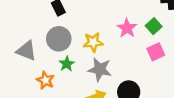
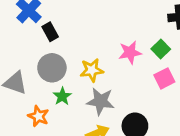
pink star: (127, 28) -> (130, 52), turned 30

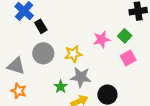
green star: (62, 96) -> (61, 87), moved
orange star: (38, 116) -> (19, 91), moved

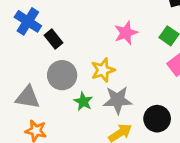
pink star: (102, 39) -> (126, 33), moved
green star: (61, 87) -> (83, 102), moved

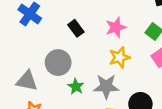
black rectangle: (54, 39) -> (76, 28), moved
yellow star: (103, 70) -> (120, 57), moved

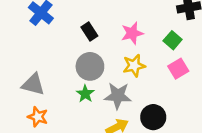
gray circle: (58, 63) -> (90, 66), moved

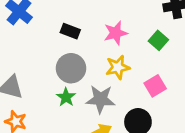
black rectangle: (89, 31) -> (70, 31), turned -36
pink square: (178, 69) -> (155, 86), moved

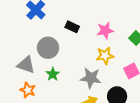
gray circle: (71, 68) -> (48, 48), moved
green star: (66, 97) -> (53, 74), moved

